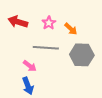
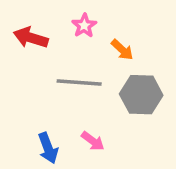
pink star: (49, 23) -> (84, 26), moved
pink arrow: (30, 66) -> (93, 141), moved

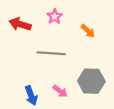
orange arrow: (122, 50) -> (88, 31), moved
gray hexagon: (141, 95) -> (91, 81), moved

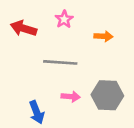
orange arrow: (88, 31) -> (103, 36), turned -40
pink arrow: (60, 91) -> (71, 97), moved, turned -32

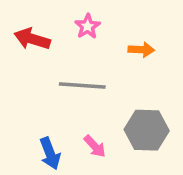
pink arrow: (71, 97) -> (95, 146), moved, turned 42

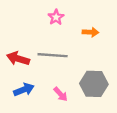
red arrow: (32, 39) -> (18, 59), moved
blue arrow: (50, 153) -> (24, 90), moved, turned -90

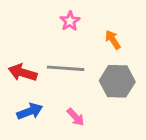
orange arrow: (90, 32) -> (113, 40), turned -126
gray hexagon: (94, 84) -> (117, 81), moved

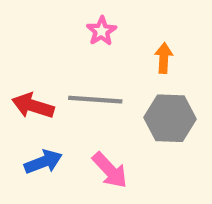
orange arrow: (113, 40) -> (164, 58), turned 36
pink arrow: (76, 117) -> (110, 170), size x1.4

